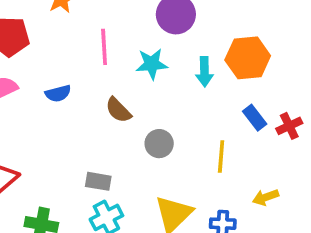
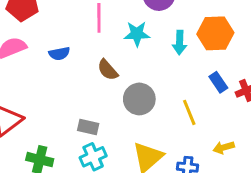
gray circle: (159, 144) -> (139, 99), size x1.4
yellow line: (221, 157) -> (189, 112), turned -30

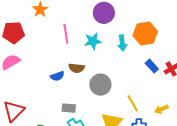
blue semicircle: (59, 54) -> (57, 76), moved
brown semicircle: (108, 70) -> (77, 68), turned -35
yellow line: (189, 112) -> (133, 103), moved

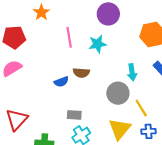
cyan arrow: (122, 43) -> (132, 72), moved
gray circle: (100, 85) -> (118, 93), moved

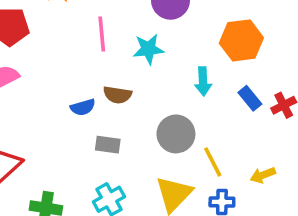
cyan arrow: (132, 72) -> (203, 81), moved
gray rectangle: (74, 115) -> (108, 145), moved

